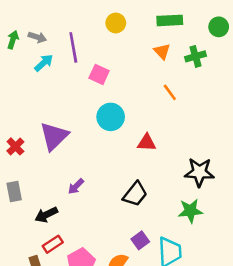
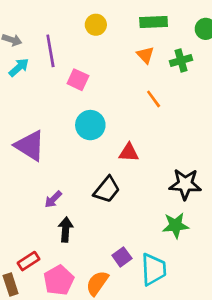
purple triangle: (54, 136) -> (30, 146), turned -44
black trapezoid: (135, 194) -> (107, 190), moved
black arrow: (46, 215) -> (66, 229), moved, turned 120

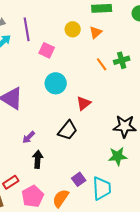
yellow circle: (96, 25) -> (73, 29), moved
orange triangle: (145, 55) -> (96, 32), turned 32
green cross: (181, 60) -> (122, 60), moved
red triangle: (129, 153) -> (84, 103), turned -42

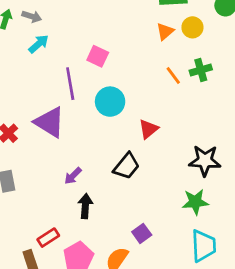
purple line: (27, 29) -> (70, 84), moved
yellow circle: (73, 29) -> (192, 27), moved
cyan trapezoid: (102, 188) -> (203, 246), moved

